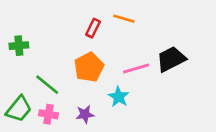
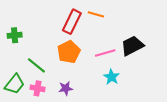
red rectangle: (93, 28) -> (72, 22), size x1.6
cyan star: (119, 97) -> (111, 77), moved

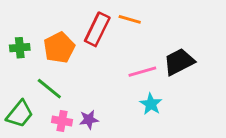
orange pentagon: (69, 52) -> (59, 48), moved
pink cross: (38, 88) -> (62, 121), moved

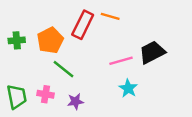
green line: (49, 89) -> (63, 69), moved
green trapezoid: (20, 114) -> (17, 97), turned -50
pink cross: (62, 121) -> (45, 94), moved

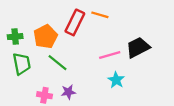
pink cross: (45, 94) -> (44, 95), moved
green trapezoid: (17, 97) -> (22, 64), moved

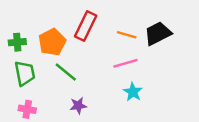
orange line: (100, 15) -> (127, 35), moved
black trapezoid: (138, 47) -> (158, 33), moved
pink cross: (44, 95) -> (27, 109), moved

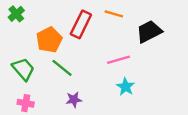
orange line: (127, 35) -> (114, 14), moved
green cross: (17, 42) -> (16, 14), moved, turned -35
green trapezoid: (25, 73) -> (23, 69), turned -30

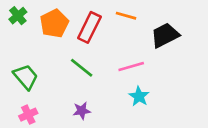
orange pentagon: (49, 40) -> (54, 23), moved
green line: (62, 68) -> (82, 68), moved
pink cross: (26, 103) -> (28, 115), turned -35

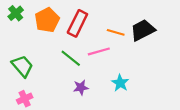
orange line: (126, 16) -> (116, 32), moved
pink line: (131, 66) -> (99, 51), moved
purple star: (82, 111) -> (81, 87), moved

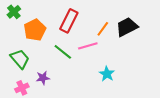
orange pentagon: (47, 20) -> (35, 30), moved
orange line: (116, 32) -> (103, 29), turned -70
purple star: (81, 87) -> (43, 78), moved

